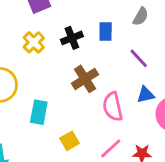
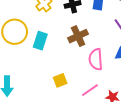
cyan rectangle: (39, 112) -> (40, 41), moved

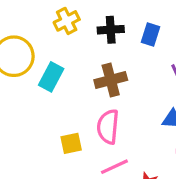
pink semicircle: (96, 59) -> (108, 127), moved

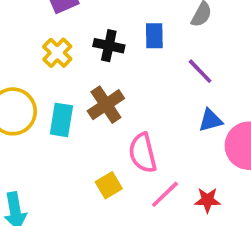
black cross: (111, 30) -> (109, 46), turned 35
brown cross: (111, 80) -> (106, 105), moved

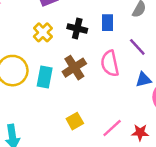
pink semicircle: (143, 153) -> (110, 63), moved

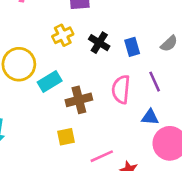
blue rectangle: (108, 23) -> (132, 47), turned -35
brown cross: (74, 68) -> (79, 100), moved
cyan rectangle: (45, 77) -> (50, 81), turned 30

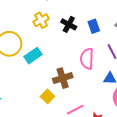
brown cross: (79, 100) -> (63, 78), moved
yellow square: (66, 137) -> (47, 96), turned -32

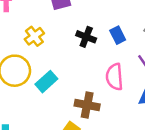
yellow cross: (41, 20) -> (34, 36), moved
brown cross: (63, 78) -> (87, 105), turned 36

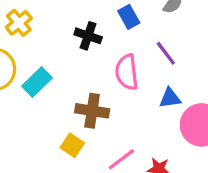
black cross: (86, 37) -> (88, 36), moved

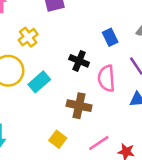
black cross: (88, 36) -> (79, 61), moved
yellow square: (72, 145) -> (58, 139), moved

